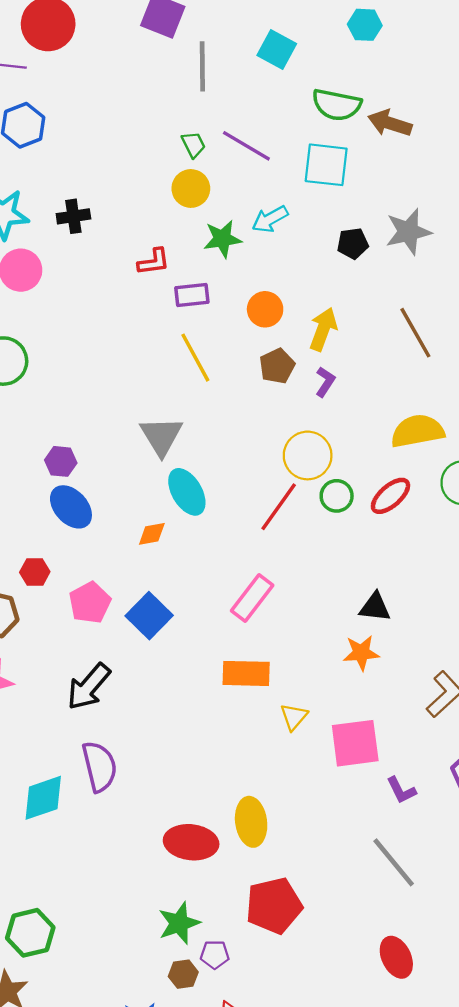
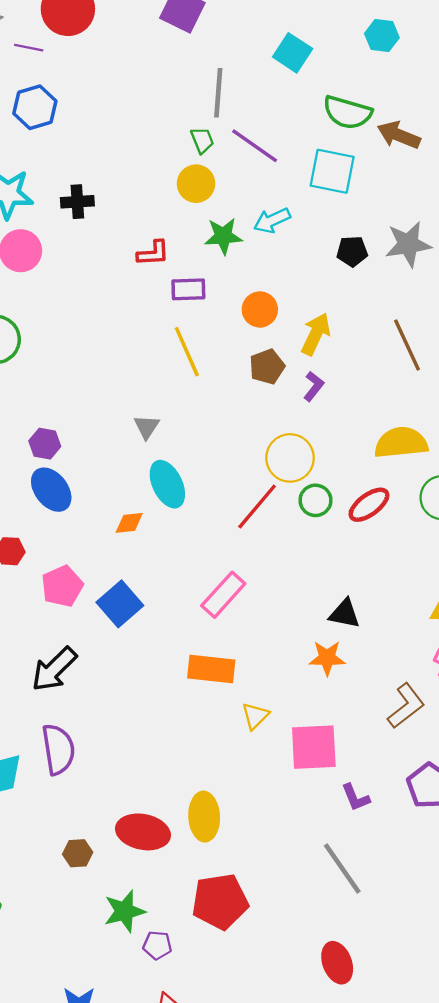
gray line: (202, 66) -> (218, 93), moved
gray triangle: (161, 436) -> (147, 427), size x0.6
brown hexagon: (183, 974) -> (78, 853), moved

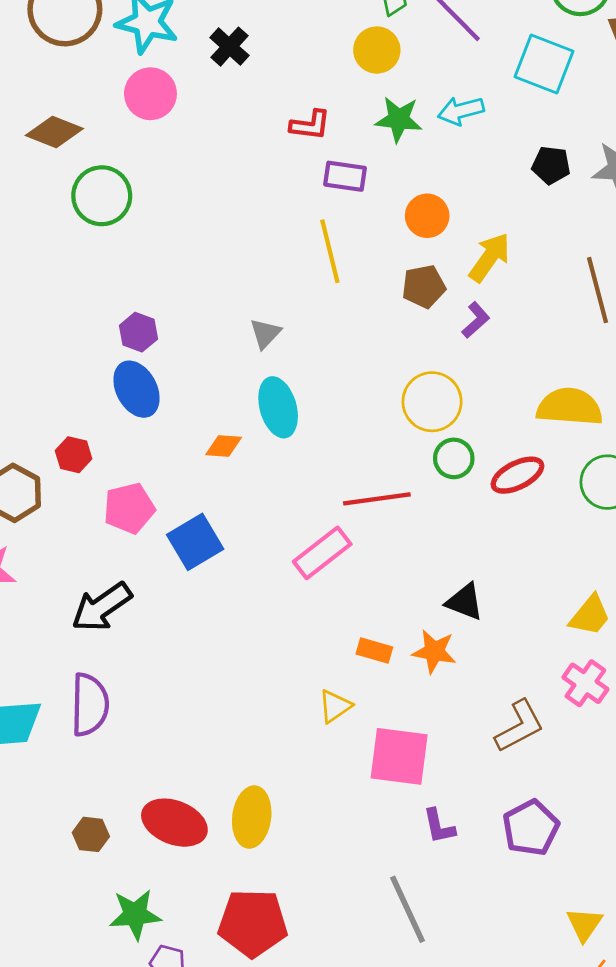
black cross: (77, 202) -> (229, 47), turned 36
red line: (257, 506) -> (377, 499), moved, turned 32
orange rectangle: (211, 669) -> (374, 651), moved, size x0.6

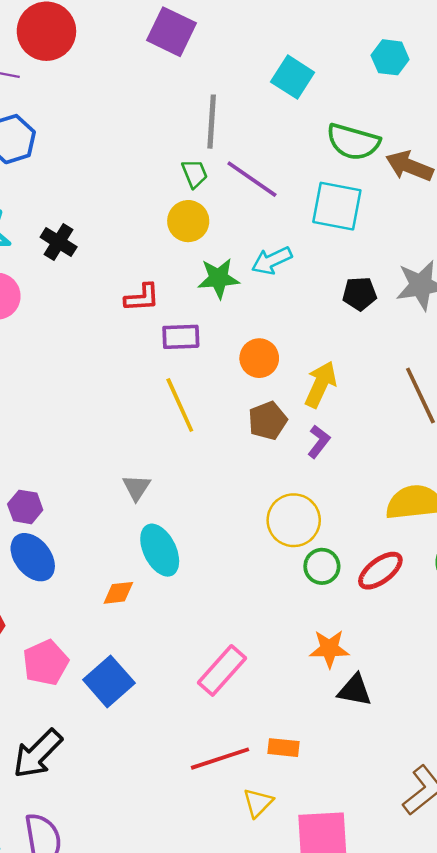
red line: (377, 499) -> (220, 759), moved
orange star: (434, 651) -> (329, 649), moved

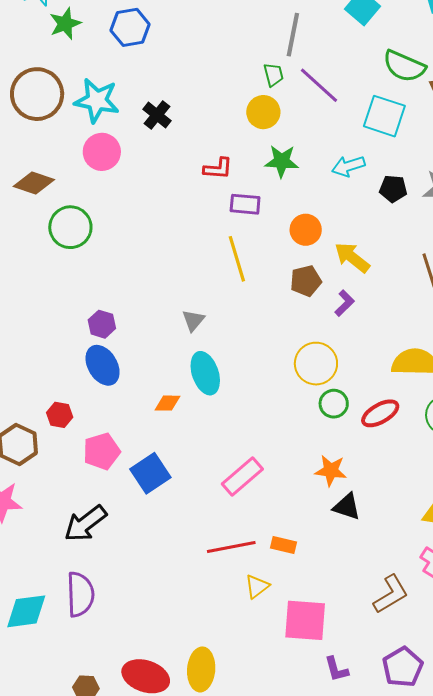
cyan arrow: (272, 261) -> (348, 166), moved
yellow arrow: (321, 384) -> (352, 257), turned -84

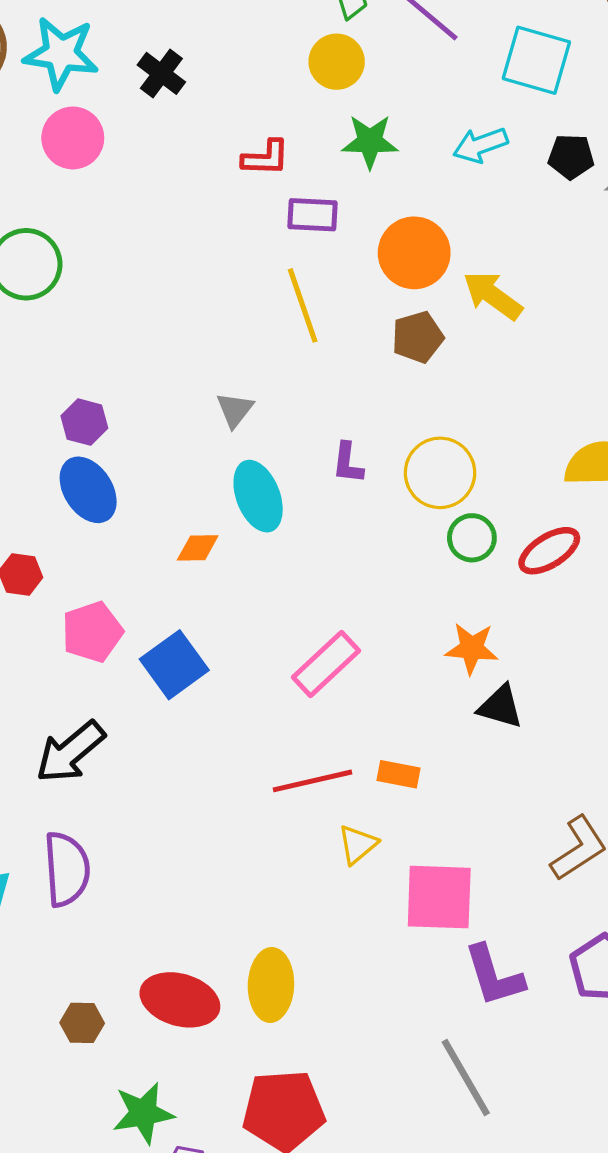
black pentagon: (393, 189) -> (571, 157), moved
orange circle: (306, 230) -> (414, 253), size x1.4
purple L-shape: (345, 303) -> (348, 463), moved, turned 144
purple L-shape: (336, 669) -> (494, 976), size x1.5

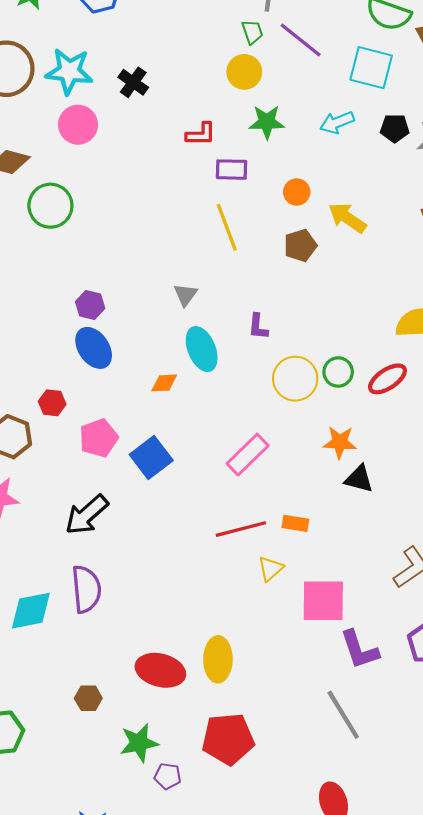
orange circle: (414, 253) -> (297, 192), size x0.6
yellow circle: (440, 473) -> (295, 379), moved
brown hexagon: (82, 1023) -> (88, 698), moved

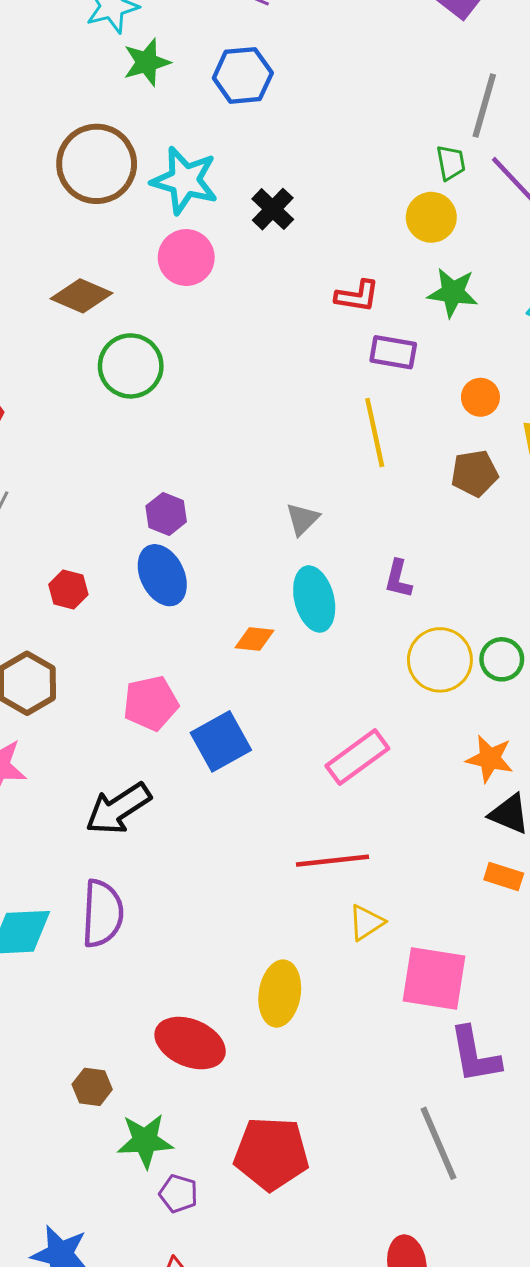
red hexagon: (52, 403) -> (68, 589), moved
orange rectangle: (295, 523) -> (504, 877), moved
yellow ellipse: (218, 659) -> (280, 994), moved
brown hexagon: (88, 698) -> (92, 1087), moved

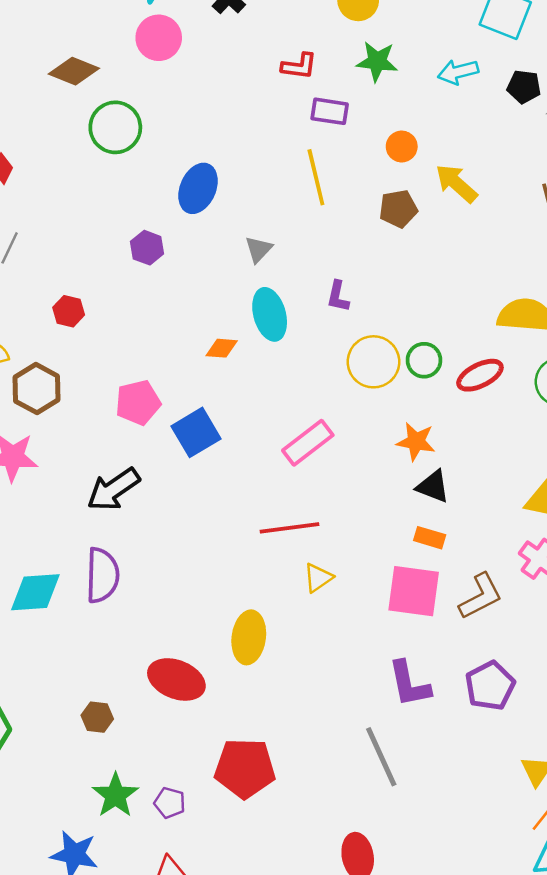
blue ellipse: (162, 575) -> (198, 188), moved, turned 51
pink square: (434, 978) -> (414, 591), moved
green star: (145, 1141) -> (115, 795), moved, turned -30

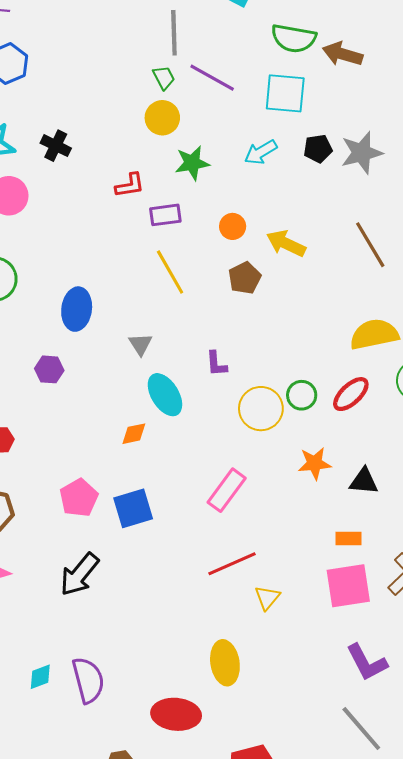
blue square: (196, 432) -> (133, 508), turned 30
black triangle: (433, 486) -> (364, 481), moved
purple semicircle: (102, 575) -> (88, 680), moved
cyan diamond: (35, 592) -> (40, 677), size x0.6

